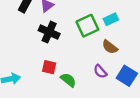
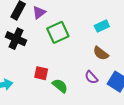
green square: (87, 26) -> (58, 32), moved
black cross: (49, 32) -> (16, 39), moved

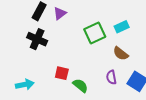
green square: (58, 32) -> (95, 33), moved
purple semicircle: (91, 77) -> (111, 77), turned 32

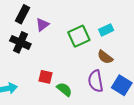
purple triangle: (60, 13) -> (42, 25), moved
purple semicircle: (111, 77) -> (96, 81), size x1.5

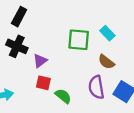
purple triangle: (42, 25) -> (40, 61), moved
cyan rectangle: (106, 30) -> (107, 33), turned 72
green square: (79, 36) -> (79, 40), turned 30

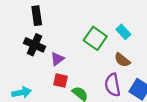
black rectangle: (19, 17) -> (37, 16), turned -36
green square: (79, 40) -> (95, 38), turned 30

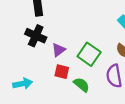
green square: (95, 38) -> (89, 54), moved

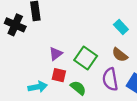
black cross: (36, 36) -> (15, 25), moved
cyan arrow: (23, 84) -> (38, 87), moved

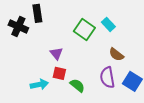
cyan rectangle: (121, 27) -> (108, 24), moved
purple triangle: (56, 54) -> (56, 53), turned -32
green square: (86, 58) -> (84, 29), moved

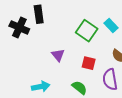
red square: (59, 73) -> (89, 63), moved

